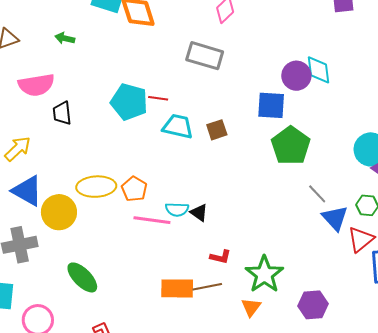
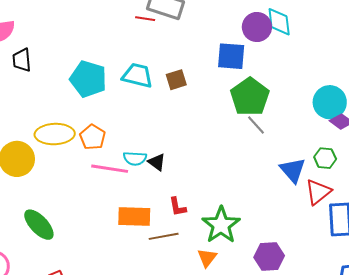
red line: (158, 98) -> (145, 19), moved
cyan pentagon: (129, 102) -> (88, 79), moved
gray line: (317, 194) -> (256, 125), moved
red L-shape: (221, 257) -> (178, 207), turned 65
orange rectangle: (177, 288) -> (134, 216), moved

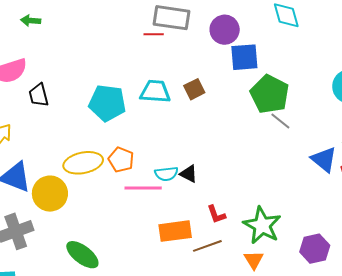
purple circle: (257, 27) -> (225, 30), moved

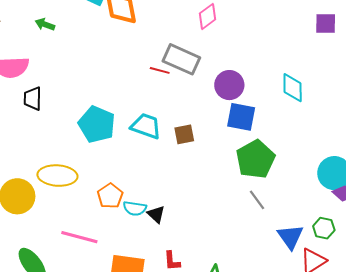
gray line: (280, 121) -> (257, 200), moved
orange pentagon: (121, 160) -> (110, 196), moved
pink line: (143, 188) -> (79, 237), moved

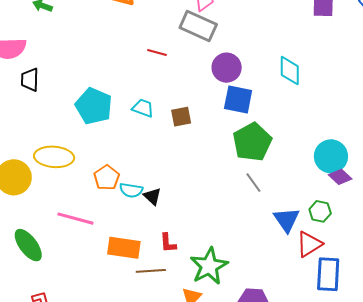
gray rectangle: (181, 59) -> (198, 26), moved
cyan trapezoid: (146, 126) -> (143, 108), size x0.7

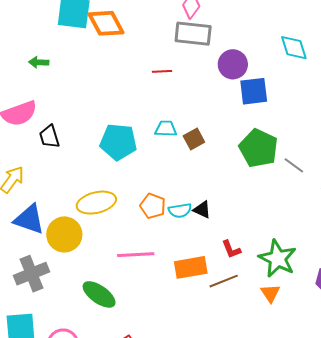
brown square: (181, 117) -> (194, 139), moved
green pentagon: (252, 142) -> (258, 148), moved

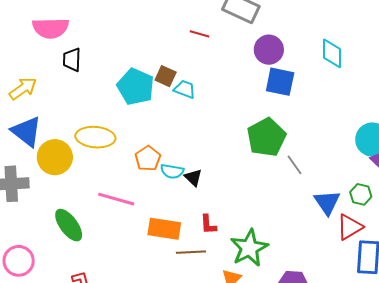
brown square: (194, 139) -> (166, 76), moved, turned 35

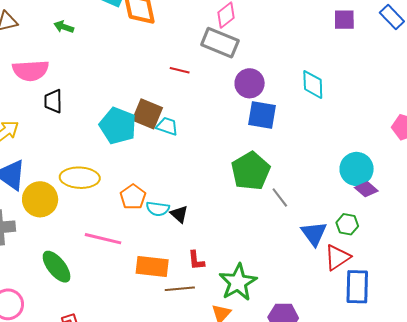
brown square: (166, 76) -> (147, 114), size x1.4

